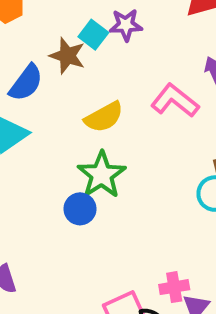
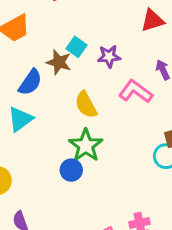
purple star: (126, 25) -> (109, 56), moved
yellow semicircle: (104, 117) -> (86, 105), turned 92

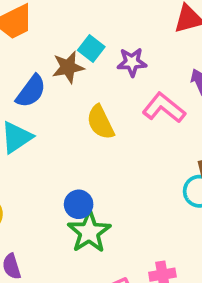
brown star: (59, 62) -> (68, 67), turned -30
green star: (86, 145) -> (89, 232), moved

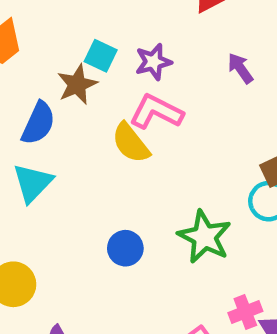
pink L-shape: (164, 108) -> (156, 112), moved
green star: (89, 232) -> (205, 237), moved

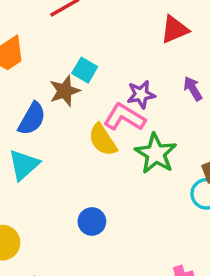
purple star: (153, 62) -> (141, 94), moved
green star: (205, 237) -> (156, 154), moved

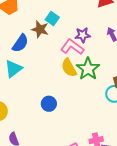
brown star: (65, 91) -> (40, 29), turned 30
yellow semicircle: (103, 140) -> (69, 68), moved

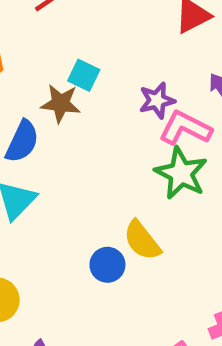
pink L-shape: (72, 47) -> (185, 128), moved
yellow semicircle: (69, 68) -> (142, 240), moved

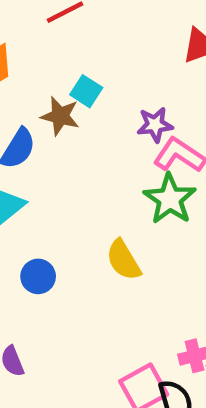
blue circle: (107, 265) -> (38, 276), moved

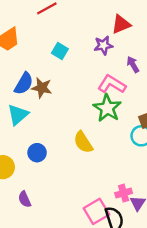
brown star: (60, 116) -> (42, 88), moved
purple star: (155, 125) -> (103, 45), moved

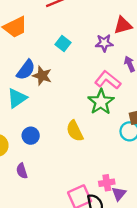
purple semicircle: (25, 199) -> (22, 171), moved

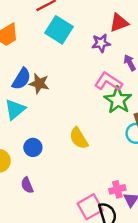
cyan square: (63, 44) -> (59, 30), moved, size x1.6
green star: (101, 102) -> (118, 100), moved

